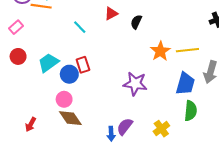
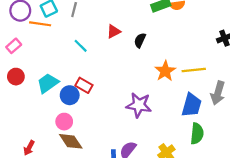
red rectangle: (83, 65) -> (84, 85), turned -42

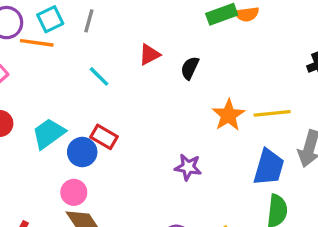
purple star: (139, 105) -> (188, 167), size x0.7

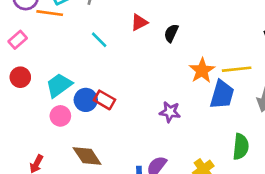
red rectangle: (104, 137) -> (104, 100), moved
blue trapezoid: (269, 167) -> (222, 95), moved
pink circle: (74, 192) -> (60, 116), moved

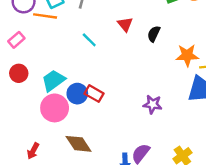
red triangle: (139, 22) -> (125, 24), turned -42
orange star: (202, 71) -> (187, 55), moved, turned 30
pink circle: (60, 116) -> (55, 108), size x1.5

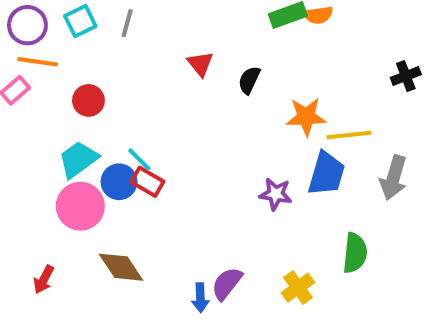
orange line: (45, 16) -> (38, 62), moved
cyan line: (89, 40) -> (139, 159), moved
red circle: (19, 73) -> (88, 100), moved
purple star: (153, 104) -> (276, 194), moved

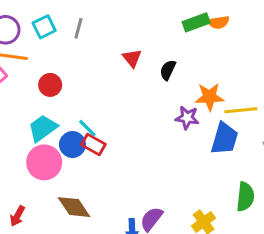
purple star: (276, 194) -> (187, 118), moved

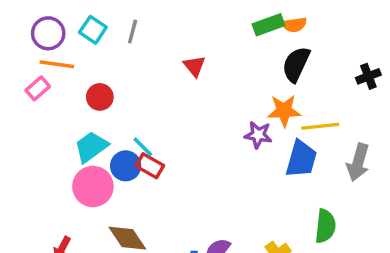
cyan square: (44, 27) -> (93, 30), turned -30
black semicircle: (168, 70) -> (296, 64), moved, size x1.5

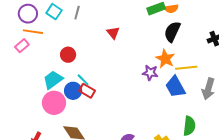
red circle: (100, 97) -> (68, 55), moved
orange star: (284, 111) -> (165, 59), turned 30
blue trapezoid: (301, 159) -> (175, 87), turned 135

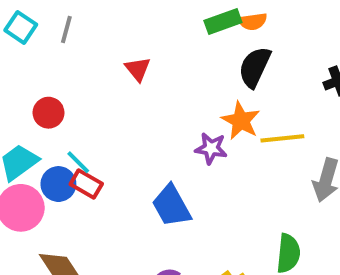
blue trapezoid: (175, 87) -> (171, 206), moved

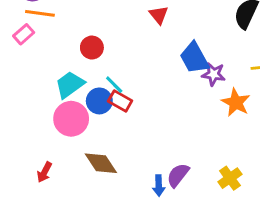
orange star: (241, 121) -> (236, 102), moved
blue trapezoid: (171, 206) -> (194, 58), moved

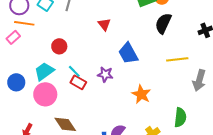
purple star: (214, 74) -> (105, 74), moved
blue circle: (99, 101) -> (16, 82), moved
orange star: (236, 102) -> (141, 94), moved

